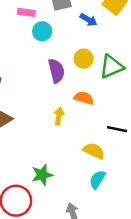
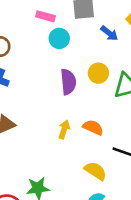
orange semicircle: (84, 98) -> (93, 127), moved

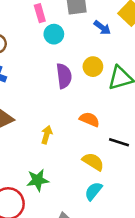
pink rectangle: (45, 16) -> (40, 13), turned 60
yellow arrow: (64, 129) -> (47, 135), moved

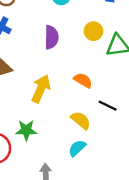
purple semicircle: (64, 76) -> (51, 37), moved
yellow arrow: (47, 135) -> (41, 89), size x1.6

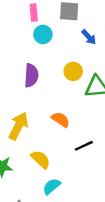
black line: (108, 106) -> (84, 146), turned -54
yellow semicircle: (81, 120) -> (41, 159), moved

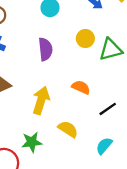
cyan semicircle: (52, 186) -> (104, 146), moved

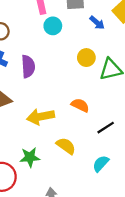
purple semicircle: (45, 49) -> (28, 66), moved
yellow arrow: (41, 100) -> (41, 117), turned -120

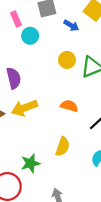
yellow arrow: (41, 117) -> (24, 108), moved
yellow semicircle: (66, 146) -> (63, 147), turned 84

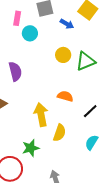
pink rectangle: (16, 19) -> (17, 18), turned 32
yellow arrow: (24, 108) -> (41, 115), moved, turned 100

